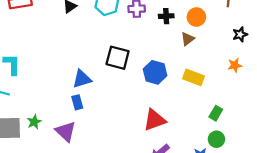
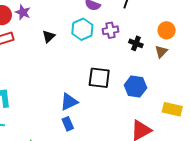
black cross: (166, 16) -> (136, 43), moved, turned 32
yellow rectangle: (193, 77) -> (172, 109), moved

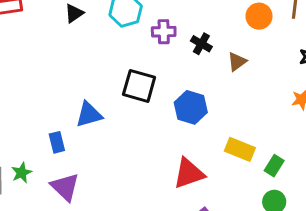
purple cross: (110, 30) -> (164, 32), moved
orange circle: (167, 30) -> (259, 16), moved
blue rectangle: (68, 124) -> (57, 142), moved

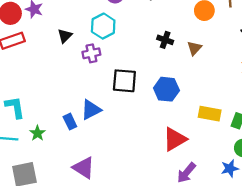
purple cross: (164, 32) -> (91, 53), moved
blue rectangle: (57, 142) -> (70, 122), moved
green star: (22, 173) -> (37, 133), moved

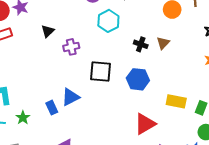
cyan hexagon: (103, 26) -> (108, 21), moved
black cross: (165, 40) -> (141, 44), moved

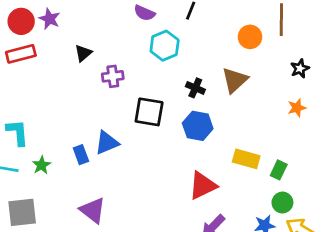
brown triangle: (163, 43) -> (235, 80), size x1.5
black cross: (141, 44) -> (195, 88), moved

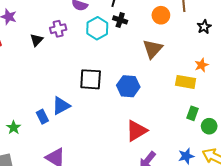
black star: (300, 68) -> (204, 27), moved
purple cross: (113, 76) -> (58, 29), moved
black cross: (195, 88) -> (120, 20), moved
yellow rectangle: (246, 159) -> (186, 82), moved
green circle: (282, 203) -> (209, 126), moved

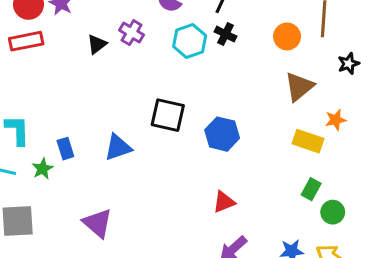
purple cross: (58, 29) -> (132, 33), turned 35
brown triangle: (153, 49) -> (299, 87), moved
blue rectangle: (42, 117) -> (65, 149), moved
red triangle: (136, 131) -> (224, 202), size x0.7

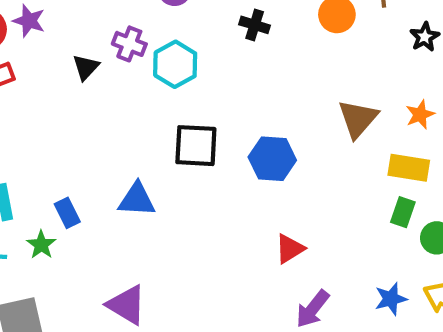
cyan hexagon: (190, 41) -> (175, 64), moved
brown triangle: (299, 87) -> (358, 119), moved
yellow rectangle: (308, 141) -> (409, 168), moved
blue triangle: (118, 147) -> (137, 200), turned 32

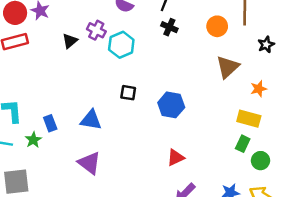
brown triangle: (358, 119) -> (228, 67), moved
black square: (196, 146) -> (128, 93), size x0.6
purple triangle: (127, 305) -> (89, 163), moved

